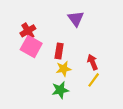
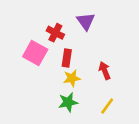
red cross: (28, 31) -> (55, 33), moved, turned -32
yellow line: (94, 80) -> (107, 106), moved

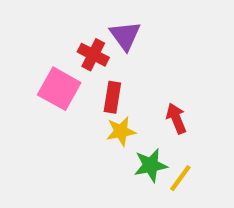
purple triangle: (86, 21) -> (125, 36), moved
green star: (68, 102) -> (151, 165), moved

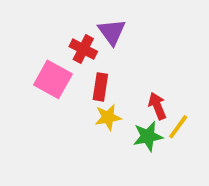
green star: (151, 165) -> (148, 136), moved
yellow line: (180, 178) -> (178, 127), moved

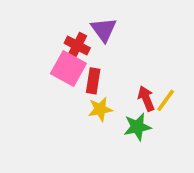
pink square: (53, 79) -> (68, 69), moved
yellow line: (178, 127) -> (166, 100), moved

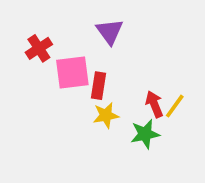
red cross: (77, 46) -> (39, 48), moved, turned 30
pink square: (68, 69) -> (72, 73), turned -36

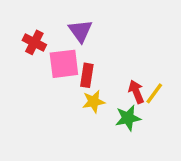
purple triangle: (110, 32) -> (80, 31), moved
red cross: (39, 48) -> (34, 42), turned -30

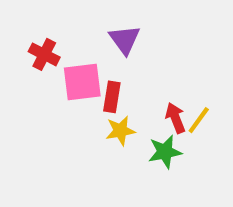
purple triangle: (80, 31) -> (125, 40), moved

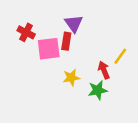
red rectangle: (112, 97) -> (66, 41), moved
yellow line: (199, 120) -> (120, 56), moved

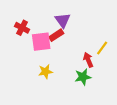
red rectangle: (66, 41) -> (56, 35), turned 48
yellow star: (71, 78) -> (46, 72), moved

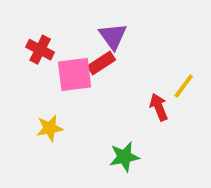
yellow star: (46, 72) -> (50, 128), moved
green star: (83, 77) -> (124, 157), moved

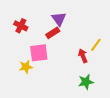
pink square: (75, 75) -> (39, 53), moved
green star: (124, 157) -> (86, 82), moved

